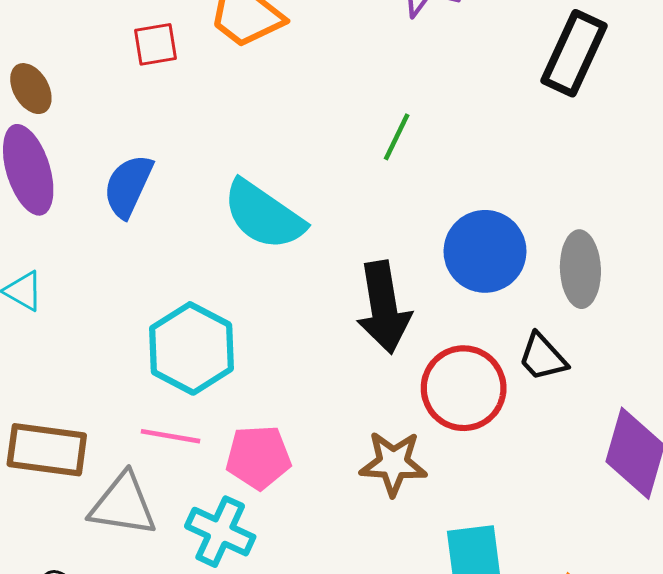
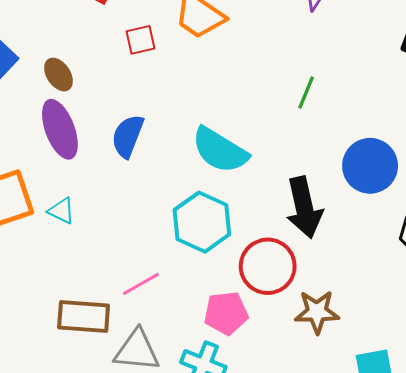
cyan hexagon: (192, 348) -> (202, 222), moved
red circle: (464, 388) -> (268, 266), moved
pink line: (171, 436) -> (141, 284), moved, turned -36

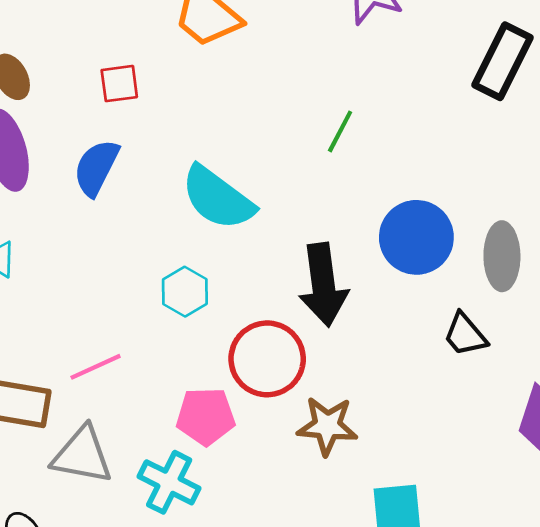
red square: (140, 40) -> (119, 84), moved
cyan hexagon: (202, 222) -> (185, 292), size x0.6

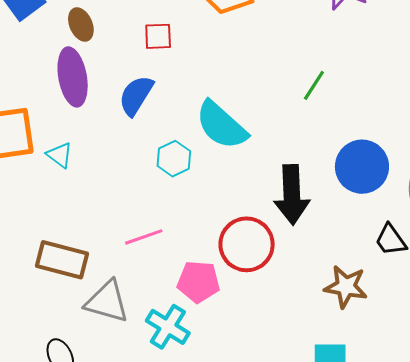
cyan hexagon: (185, 292) -> (174, 159), moved
pink line: (96, 367) -> (144, 237), moved
brown star: (327, 426) -> (346, 287), moved

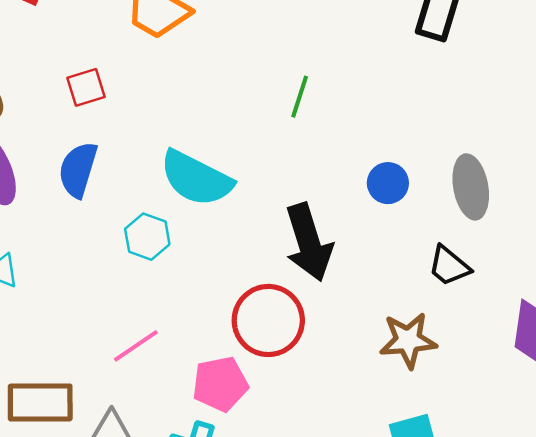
blue circle: (362, 167) -> (388, 183), size x0.6

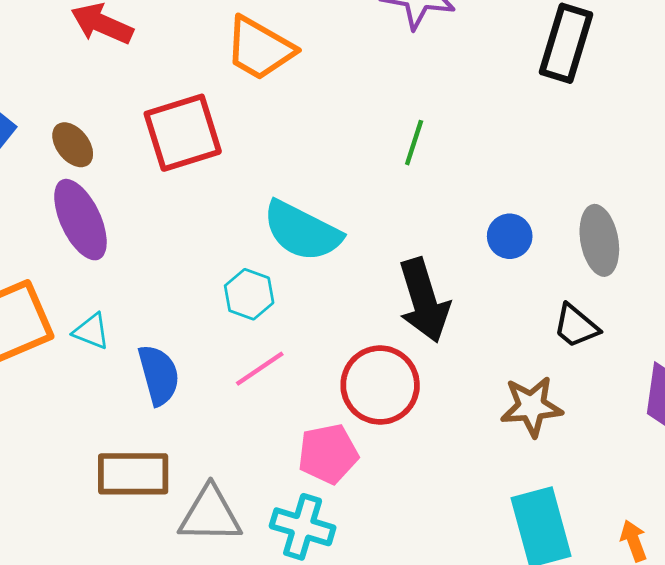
red square: (86, 87) -> (183, 133), size x1.8
blue semicircle: (78, 170) -> (159, 375), moved, turned 148
pink line: (136, 346) -> (260, 369), moved

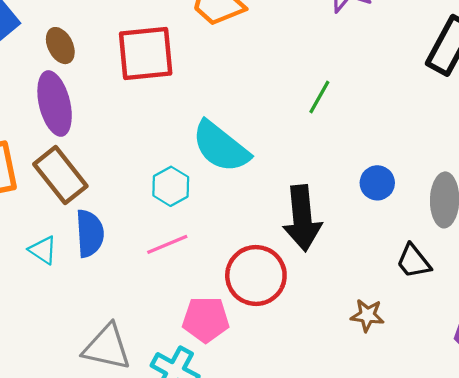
cyan triangle: (91, 331) -> (43, 250), moved
brown star: (531, 406) -> (367, 315), size x0.7
brown rectangle: (133, 474) -> (60, 175), moved, turned 40

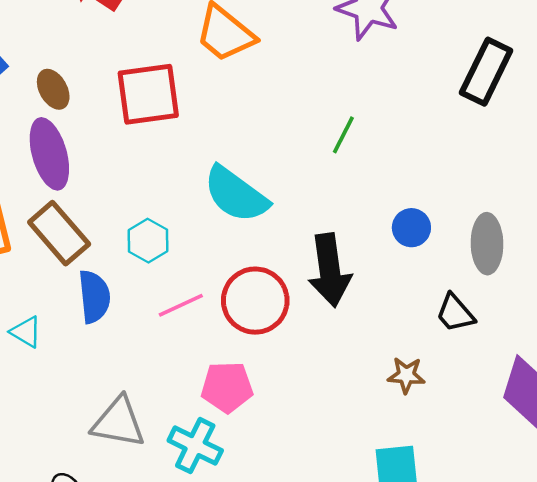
cyan hexagon: (171, 186) -> (148, 241), moved
cyan triangle: (43, 250) -> (26, 332), moved
red circle: (256, 275) -> (255, 301), moved

